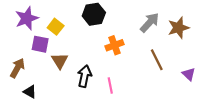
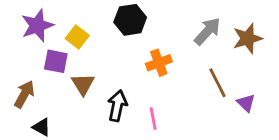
purple triangle: (189, 74) -> (246, 103), moved

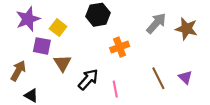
brown star: (248, 38) -> (186, 29), turned 30
brown line: (217, 83) -> (158, 78), moved
black arrow: (117, 106) -> (88, 79), turned 30

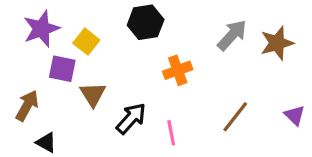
brown star: (186, 29) -> (277, 43), turned -30
purple triangle: (185, 77) -> (295, 115), moved
brown line: (158, 78) -> (235, 117), turned 65

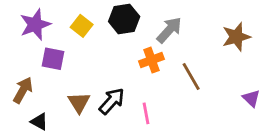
gray arrow: (232, 35) -> (169, 30), moved
yellow square: (86, 42) -> (82, 26), moved
brown triangle: (93, 94) -> (79, 102), moved
brown line: (235, 117) -> (191, 76), moved, turned -68

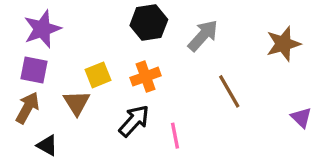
yellow square: (82, 26) -> (98, 75), moved, turned 30
purple square: (53, 59) -> (34, 70), moved
orange cross: (151, 60) -> (146, 77), moved
brown triangle: (79, 102) -> (77, 103), moved

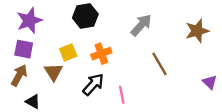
black hexagon: (149, 22) -> (85, 16), moved

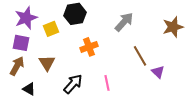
yellow square: (68, 52) -> (51, 29), moved
purple triangle: (210, 82) -> (158, 72), moved
black arrow: (93, 84) -> (73, 84), moved

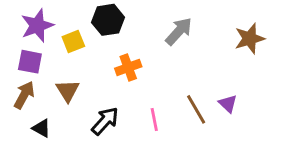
brown line: (140, 56) -> (196, 109), moved

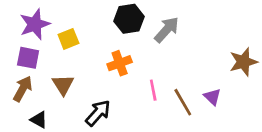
black hexagon: (108, 20) -> (129, 19), moved
brown star: (250, 39) -> (243, 62), moved
pink line: (154, 120) -> (153, 90), moved

